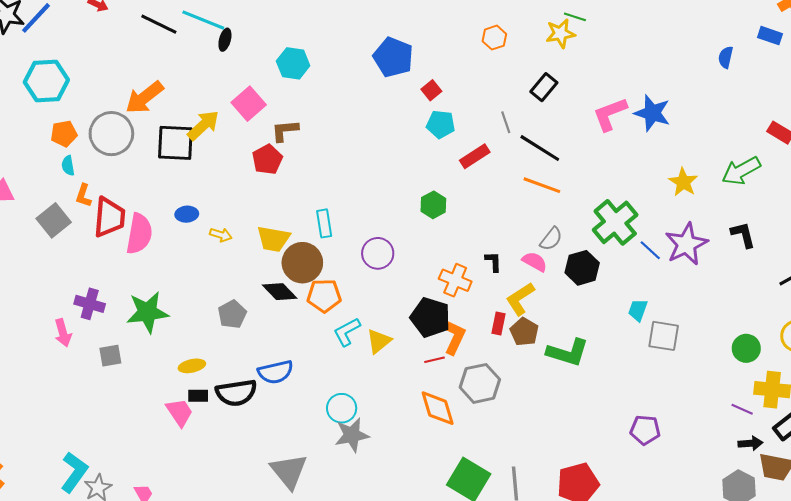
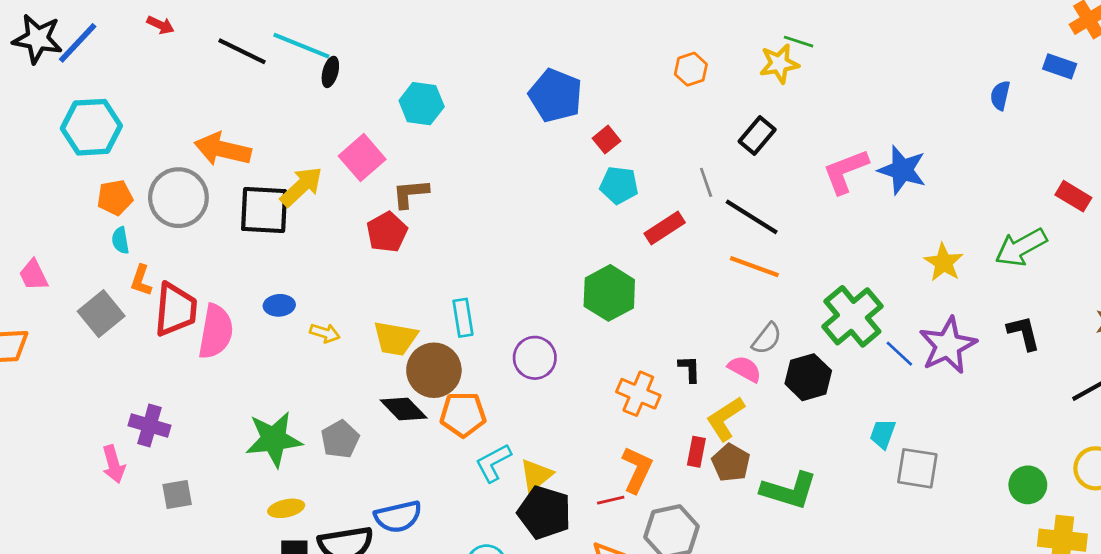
orange arrow: (144, 97) -> (223, 149), turned 51
green hexagon: (433, 205) -> (609, 293), size x1.5
green star: (148, 312) -> (274, 439), moved
black pentagon: (430, 317) -> (544, 512), moved

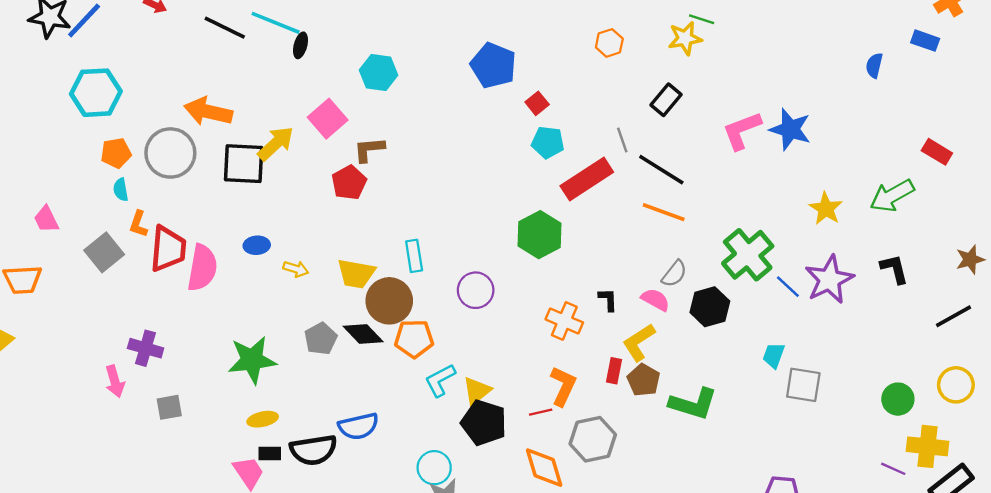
red rectangle: (665, 228) -> (587, 179), size x1.5
gray pentagon: (340, 439) -> (321, 339), moved

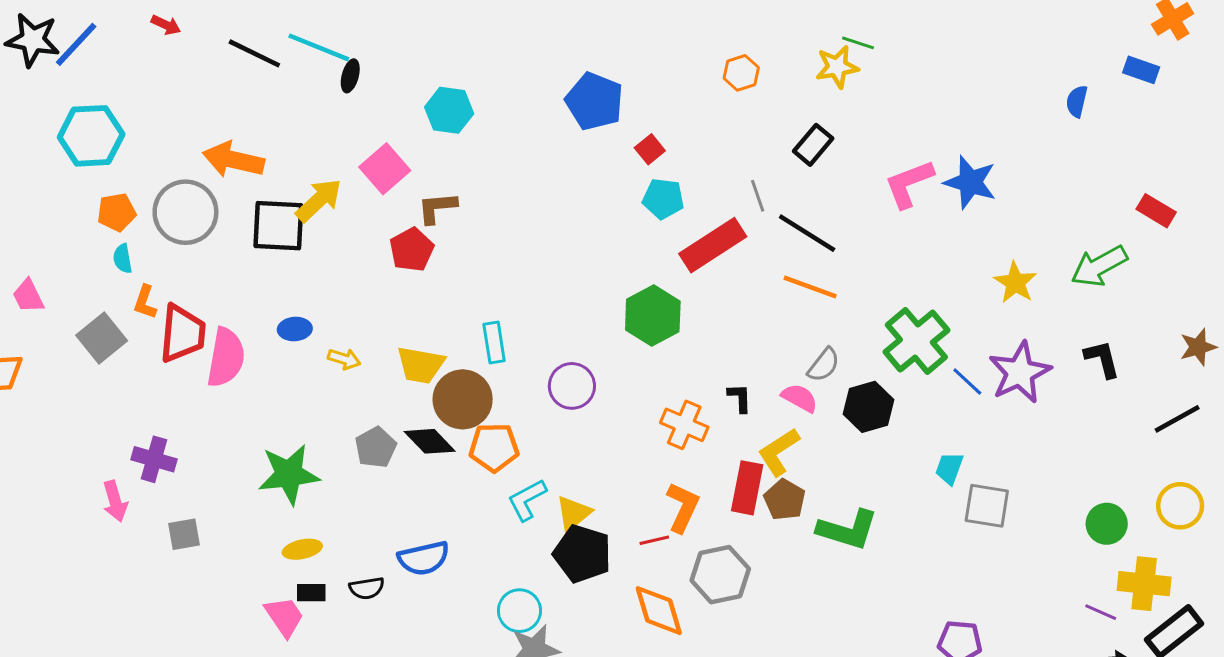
red rectangle: (614, 371) -> (747, 488), size x1.6
black semicircle: (314, 450) -> (367, 588), size x0.6

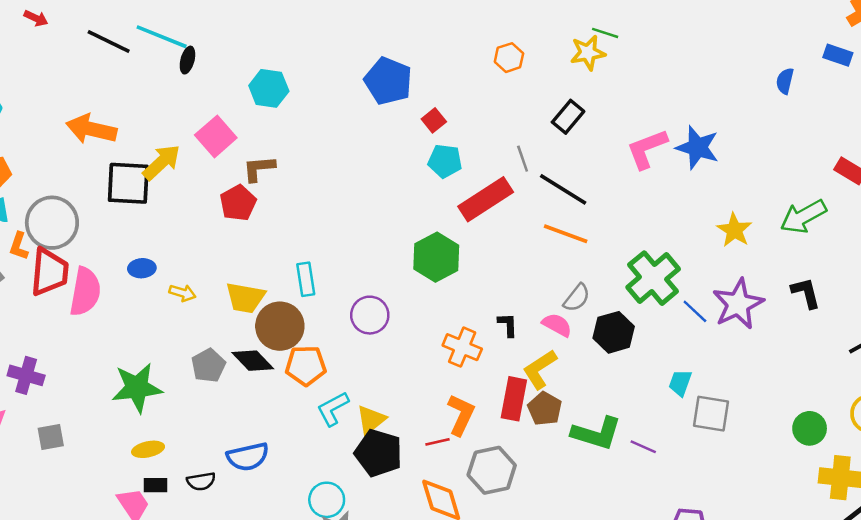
gray circle: (185, 212) -> (52, 223), moved
purple line: (1101, 612) -> (643, 447), moved

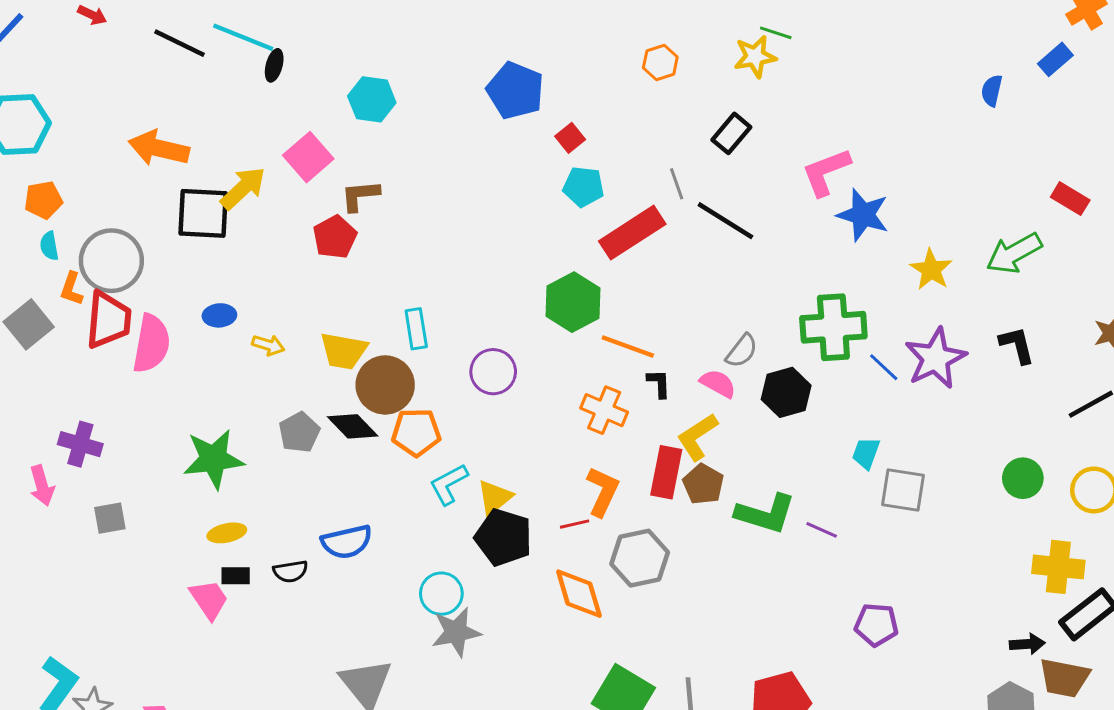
blue rectangle: (838, 55) -> (1055, 59), turned -60
blue star: (697, 148) -> (863, 215), moved
orange line: (566, 234) -> (628, 346), moved
green cross: (653, 278) -> (833, 327), turned 36
green circle: (810, 428) -> (1023, 478), moved

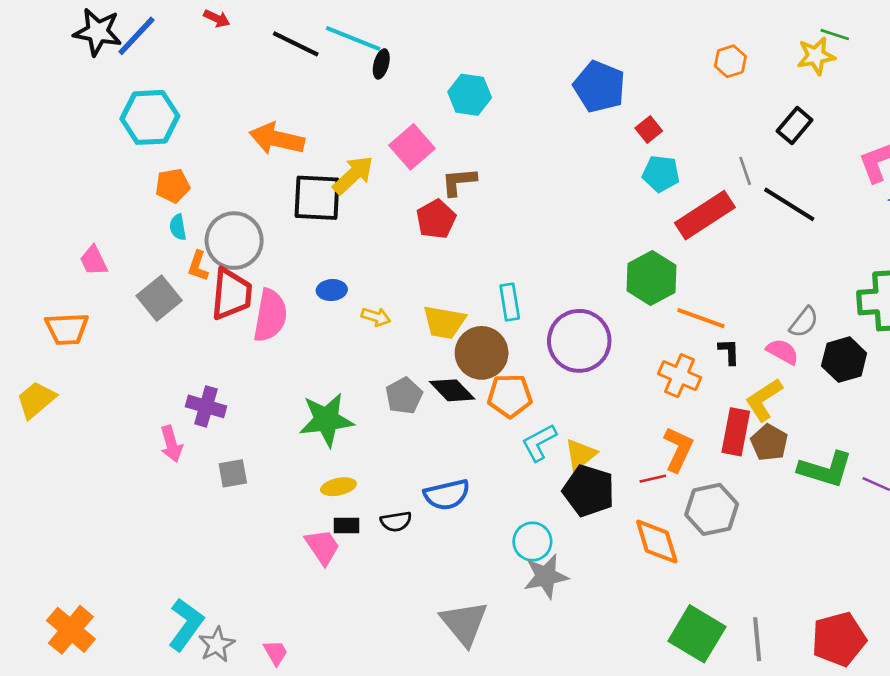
purple circle: (493, 372) -> (579, 341), size x1.5

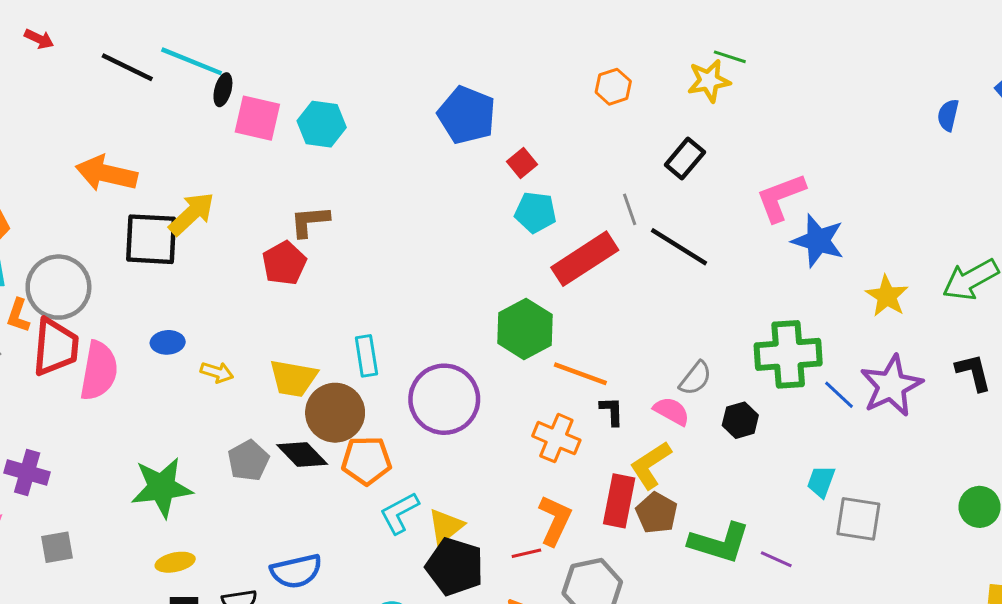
pink square: (412, 147) -> (257, 118), moved, turned -36
black hexagon: (844, 360) -> (740, 420), size x0.7

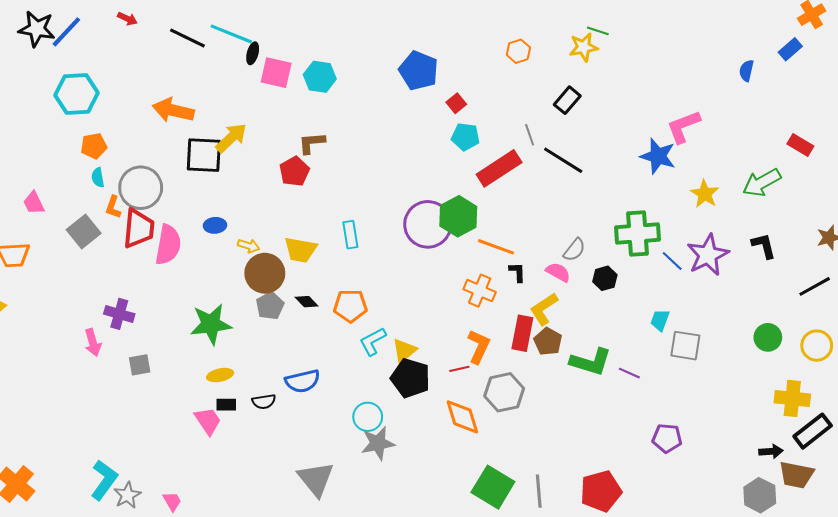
pink L-shape: (781, 197) -> (683, 127), moved
purple circle: (444, 399) -> (428, 224), moved
brown circle: (335, 413) -> (265, 273), moved
black diamond: (302, 455) -> (307, 302), size x0.7

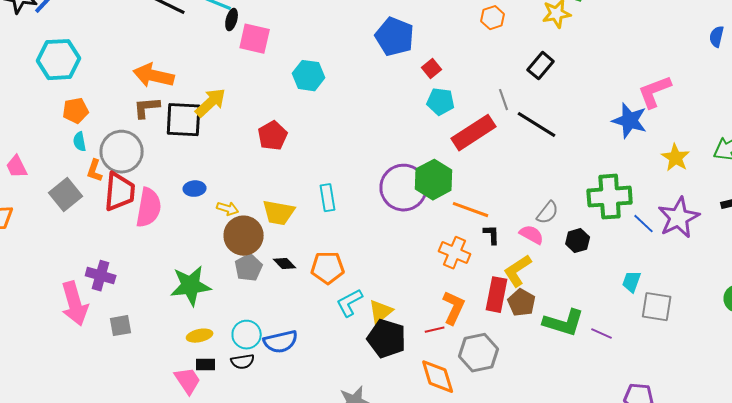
cyan hexagon: (320, 77) -> (309, 76), moved
brown L-shape: (312, 143) -> (147, 108), moved
pink arrow: (93, 342) -> (75, 304), size x1.6
cyan circle: (368, 417) -> (247, 335), moved

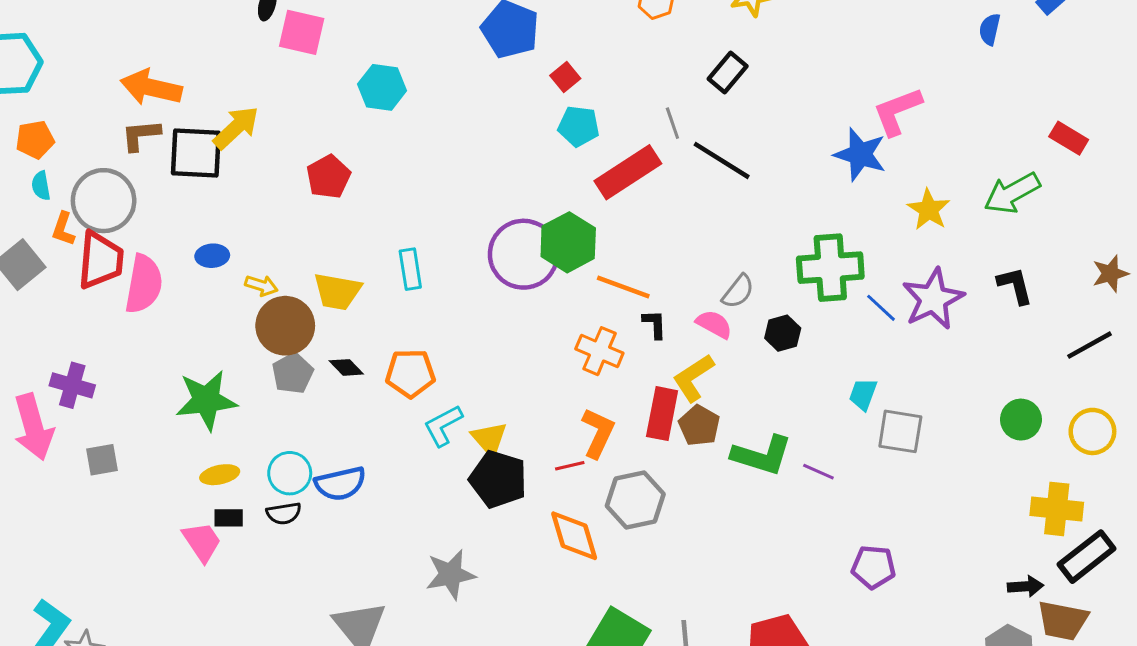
yellow triangle: (381, 312) -> (489, 439), turned -32

